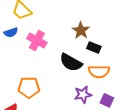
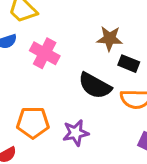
brown star: (81, 30) -> (110, 39), turned -30
purple star: (83, 94) -> (76, 133), moved

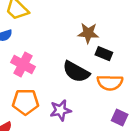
pink cross: (45, 53) -> (23, 64), moved

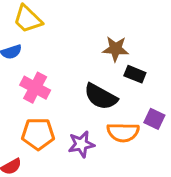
orange semicircle: (110, 83) -> (123, 132), moved
purple square: (120, 118) -> (154, 119), moved

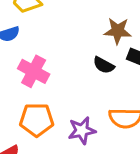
black semicircle: (101, 97) -> (104, 65), moved, size x0.6

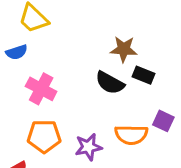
black semicircle: (104, 65) -> (110, 83), size x1.4

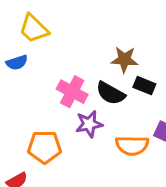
pink cross: (41, 89) -> (72, 92), moved
purple star: (88, 147) -> (89, 124), moved

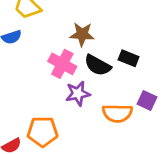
brown star: (124, 59) -> (82, 34), moved
orange pentagon: (45, 147) -> (43, 132), moved

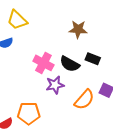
brown star: (82, 34) -> (78, 29), moved
orange semicircle: (117, 113) -> (84, 100), turned -50

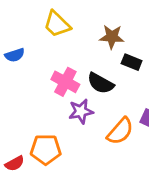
yellow trapezoid: (17, 20) -> (57, 24), moved
black rectangle: (93, 59) -> (132, 62), moved

